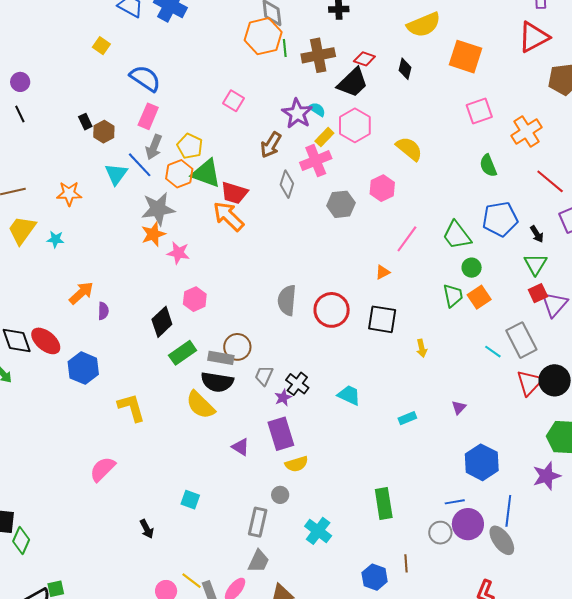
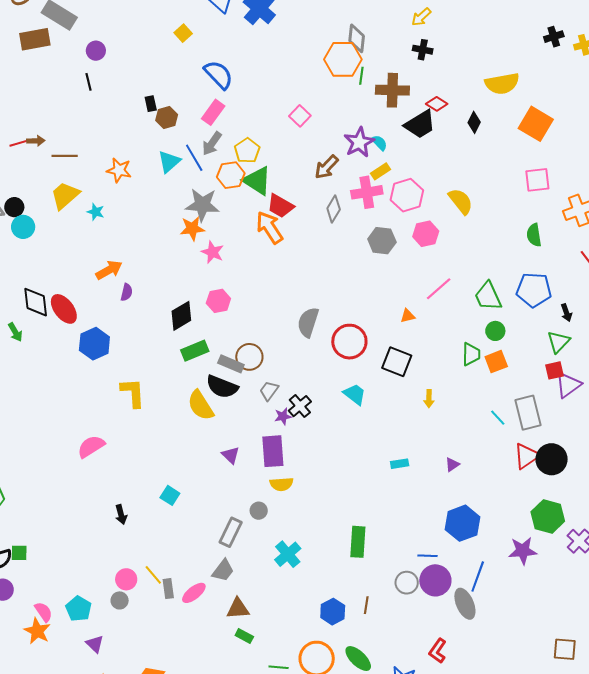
pink hexagon: (355, 125) -> (407, 195), moved
cyan trapezoid: (349, 395) -> (355, 394), moved

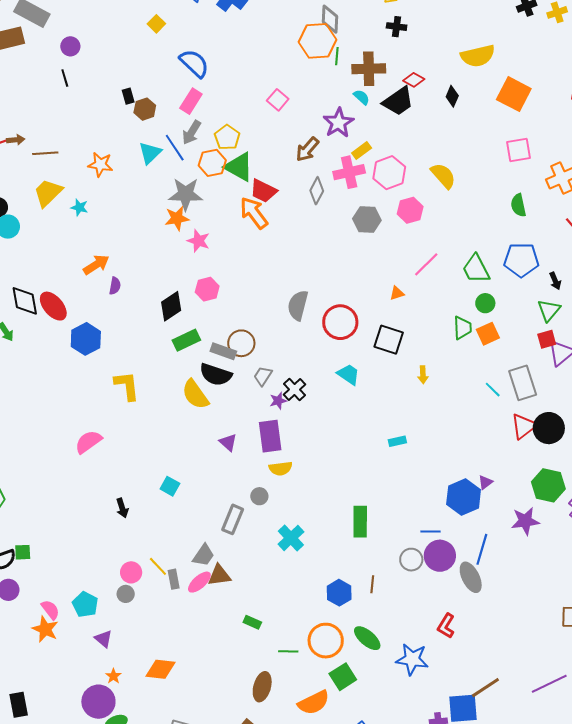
cyan semicircle: (379, 143) -> (361, 97), moved
purple triangle: (452, 465) -> (485, 482), moved
gray trapezoid: (223, 571) -> (203, 555), moved
brown triangle: (238, 609) -> (219, 575), moved

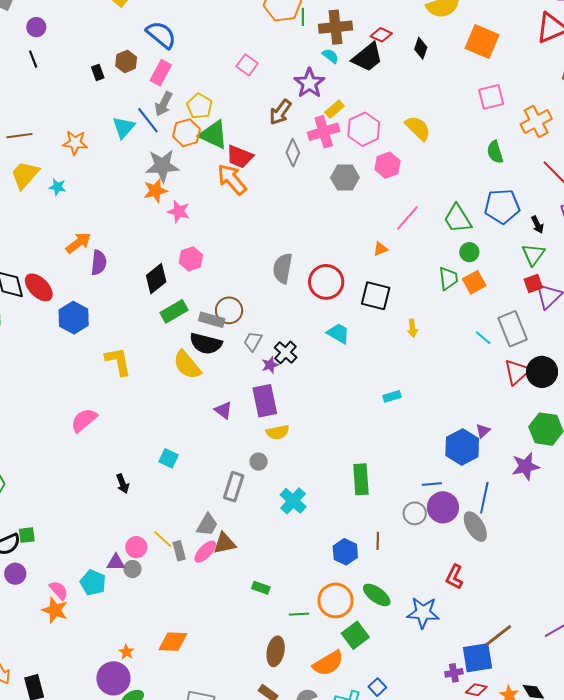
brown hexagon: (145, 109) -> (126, 61), moved
purple semicircle: (115, 286) -> (99, 263), size x1.4
purple triangle: (104, 639) -> (116, 562), moved, turned -36

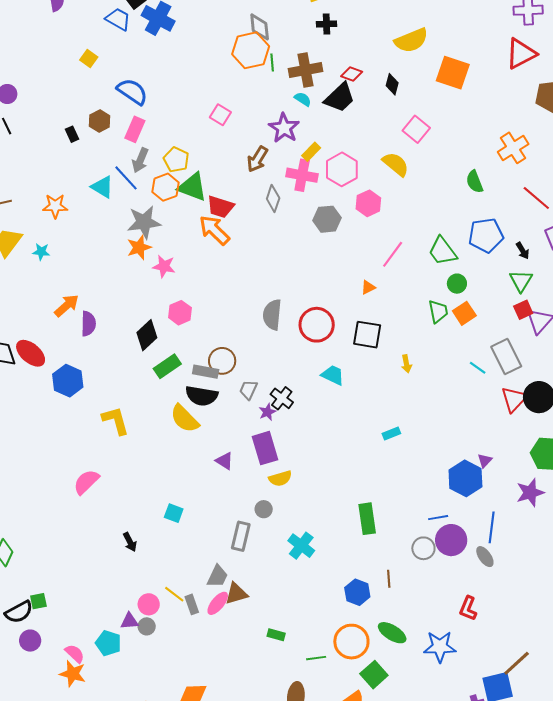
pink square: (491, 97) -> (416, 129), moved, turned -32
cyan triangle: (124, 127) -> (102, 187), turned -35
pink cross: (324, 132) -> (302, 175), turned 32
gray ellipse: (475, 527) -> (485, 557), size x0.7

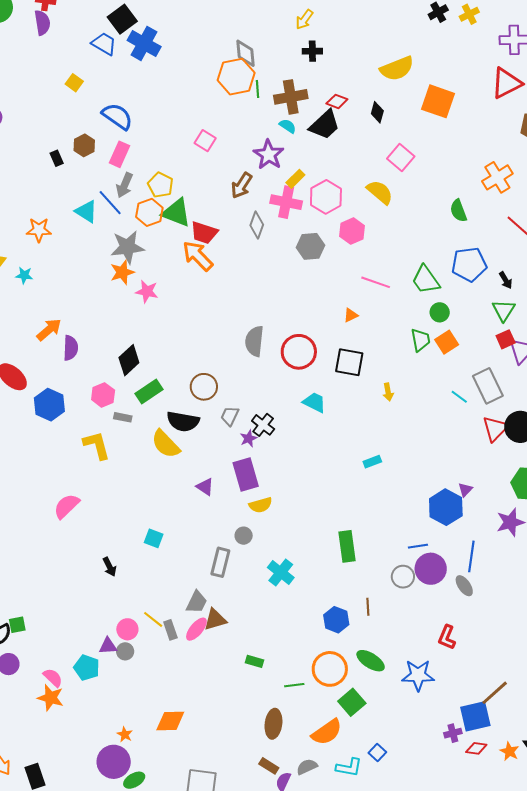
pink line: (393, 254) -> (376, 282), turned 72
pink hexagon: (180, 313) -> (103, 395), moved
gray rectangle: (206, 372) -> (123, 417), moved, size x0.7

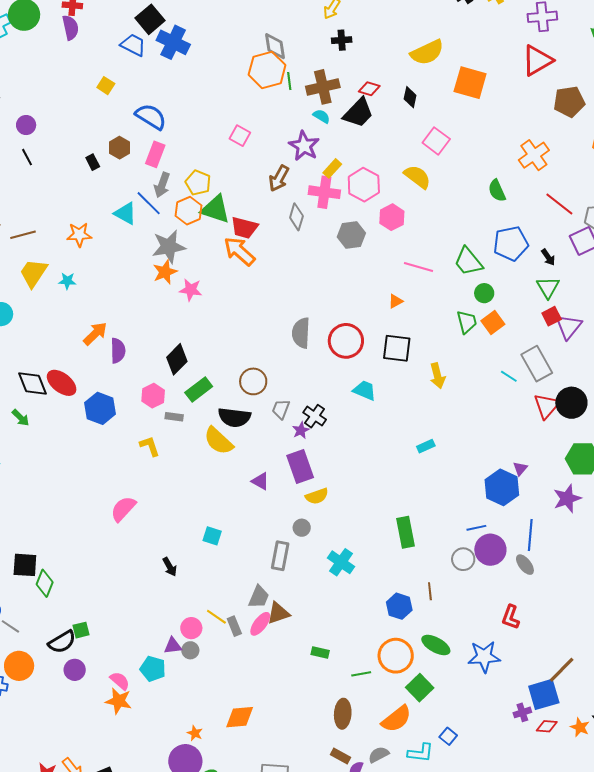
yellow arrow: (388, 392) -> (437, 376), size x1.4
yellow L-shape: (97, 445) -> (150, 446), size x0.7

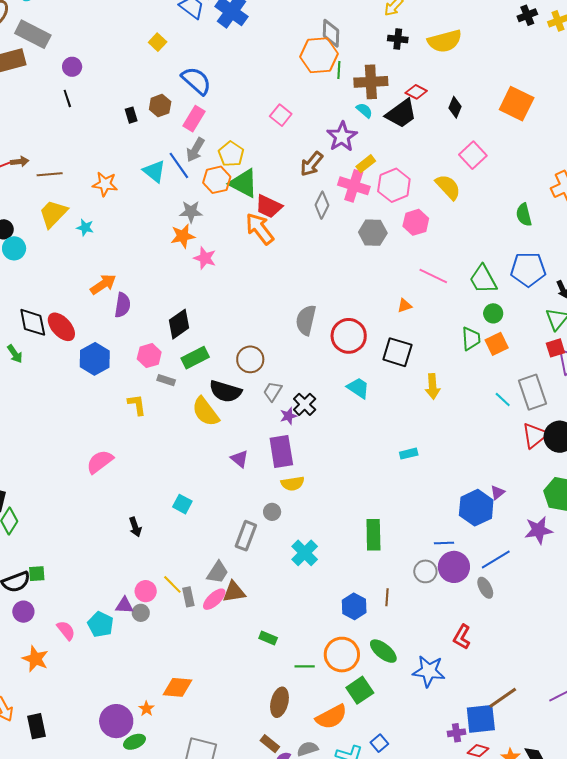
yellow semicircle: (427, 52) -> (445, 41), moved
gray star: (169, 247) -> (191, 212), size x0.7
blue line: (530, 535) -> (496, 560), turned 44
orange star: (119, 701) -> (35, 659), moved
orange star: (195, 733) -> (146, 709), moved

